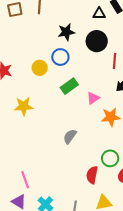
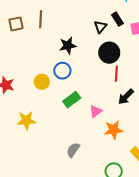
black triangle: (99, 14) -> (100, 27), turned -48
black circle: (97, 41) -> (109, 53), moved

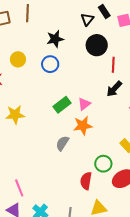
red line: (116, 74) -> (113, 65), moved
yellow circle: (42, 82) -> (18, 59), moved
green rectangle: (72, 100) -> (62, 105), moved
orange star: (114, 130) -> (83, 126), moved

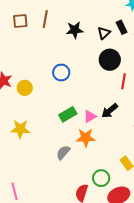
black star: (55, 39) -> (75, 30), moved
yellow circle: (18, 59) -> (25, 88), moved
black arrow: (114, 89) -> (110, 111), moved
yellow star: (15, 115) -> (20, 129), moved

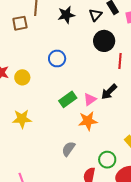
brown square: (20, 21) -> (20, 23), moved
gray semicircle: (63, 152) -> (68, 149), moved

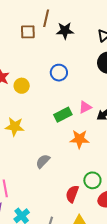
black star: (66, 15) -> (65, 31), moved
pink triangle: (90, 99) -> (85, 107), moved
gray semicircle: (68, 149) -> (43, 161), moved

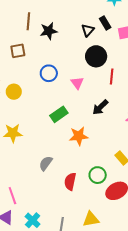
brown square: (28, 32) -> (18, 51), moved
pink triangle: (85, 107) -> (77, 83), moved, turned -32
red semicircle: (72, 194) -> (70, 181), moved

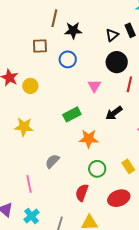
blue circle: (49, 73) -> (68, 59), moved
green circle: (98, 175) -> (97, 169), moved
red semicircle: (70, 181) -> (82, 193), moved
pink line: (12, 196) -> (29, 184), moved

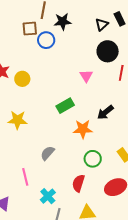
brown square: (40, 46) -> (30, 29), moved
blue circle: (68, 59) -> (46, 40), moved
black arrow: (114, 113) -> (105, 112), moved
cyan cross: (32, 216) -> (48, 196), moved

